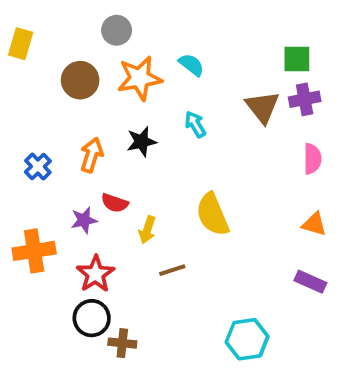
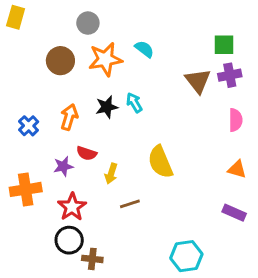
yellow rectangle: (21, 44) -> (16, 17), moved
cyan arrow: (195, 124) -> (134, 103), moved

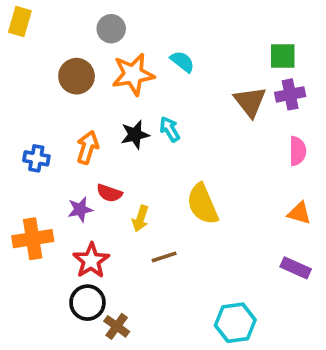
blue cross: (29, 126) -> (36, 158), turned -36
brown cross: (92, 259) -> (117, 326), turned 30

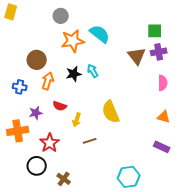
cyan semicircle: (182, 62) -> (100, 34), size x1.5
brown circle: (77, 76) -> (37, 60), moved
purple star: (80, 209) -> (36, 113), moved
black circle: (87, 303) -> (37, 166), moved

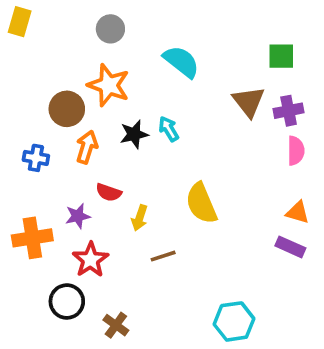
orange star: (73, 41) -> (109, 85), moved, turned 30
purple cross: (159, 52) -> (289, 111), moved
purple star: (36, 113) -> (78, 216), moved
purple rectangle: (162, 147) -> (290, 247), moved

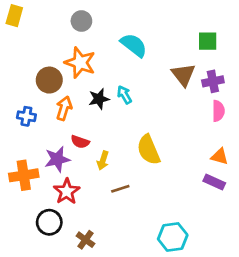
purple star: (78, 216) -> (57, 159), size x1.4

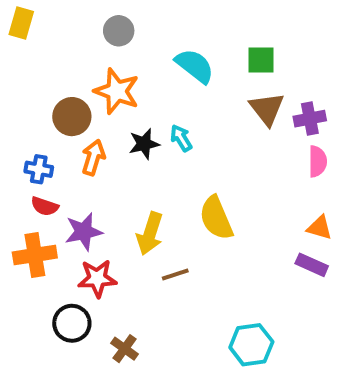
green square: (208, 41) -> (261, 60), moved
red semicircle: (80, 142) -> (45, 206), moved
yellow arrow: (103, 161) -> (150, 234), size x1.5
red star: (67, 191) -> (97, 278), turned 30

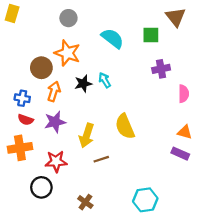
brown triangle: (267, 109) -> (176, 17), moved
purple cross: (310, 119) -> (161, 69), moved
purple star: (84, 232) -> (55, 122), moved
brown cross: (125, 349) -> (85, 202), moved

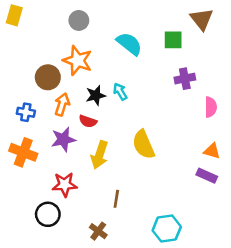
red semicircle: (26, 120) -> (88, 121), moved
orange cross: (20, 148) -> (23, 152), moved, turned 30
brown line: (101, 159) -> (116, 199), moved, turned -63

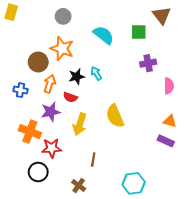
orange cross: (23, 152) -> (30, 132), moved

